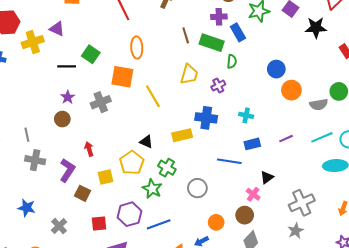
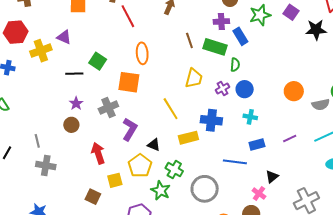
blue circle: (276, 69) -> (245, 89), moved
yellow line: (153, 96) -> (171, 109), moved
red arrow: (89, 149) -> (98, 153), size x1.5
purple L-shape: (67, 170) -> (130, 129), moved
gray circle: (197, 188) -> (205, 189), size x1.4

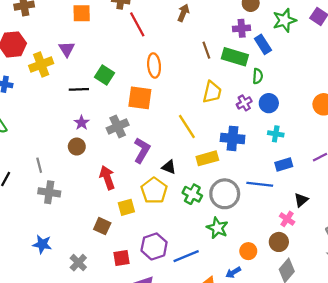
purple triangle: (64, 37) -> (67, 49), turned 35
gray circle: (205, 189) -> (225, 194), moved
green star: (161, 190) -> (217, 228), moved

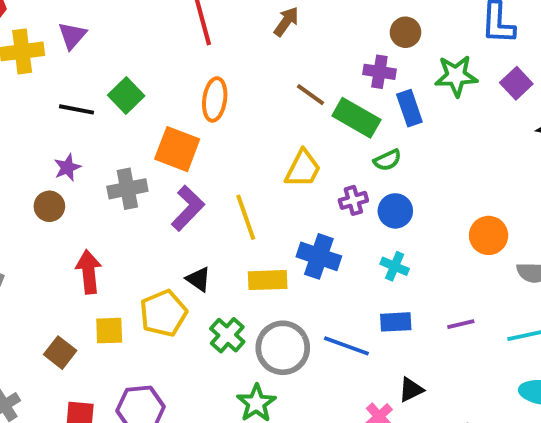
brown line: (206, 50) -> (311, 95), turned -48
green semicircle: (258, 76) -> (387, 160), turned 48
purple L-shape: (142, 150) -> (188, 208), moved

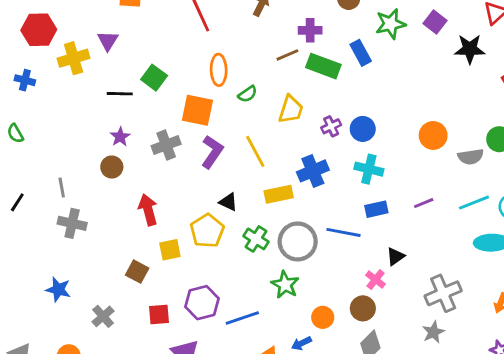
purple cross: (379, 72) -> (310, 30), moved
brown line: (311, 95) -> (287, 55), turned -50
green semicircle: (387, 160) -> (248, 94), moved
blue cross: (319, 256) -> (313, 171), turned -32
cyan cross: (395, 266) -> (369, 169), size x1.4

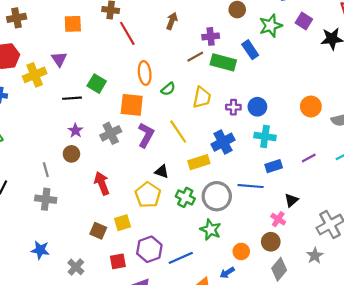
purple cross: (331, 126) -> (233, 107), turned 32
gray line: (62, 188) -> (46, 170), moved
yellow square: (170, 250) -> (122, 223), moved
gray star: (433, 332) -> (315, 256), moved

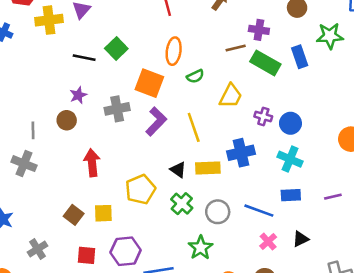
black triangle: (162, 172) -> (178, 170), moved
gray circle: (217, 196) -> (218, 212), size x0.7
pink cross: (278, 219) -> (268, 242), moved

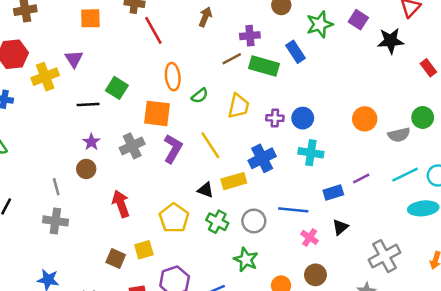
blue rectangle: (291, 195) -> (333, 192), moved

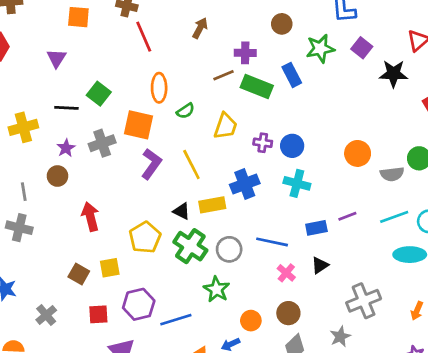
yellow cross: (45, 77) -> (23, 127), moved
gray cross: (132, 146) -> (102, 143), moved
green cross: (217, 222) -> (190, 246), size x1.4

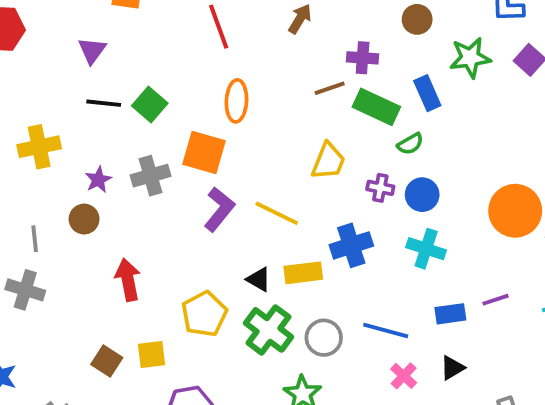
black line: (66, 108) -> (104, 103), moved
green semicircle: (186, 111) -> (410, 144), moved
orange circle: (358, 153) -> (515, 211), size x1.4
yellow line: (191, 165) -> (277, 213), turned -40

